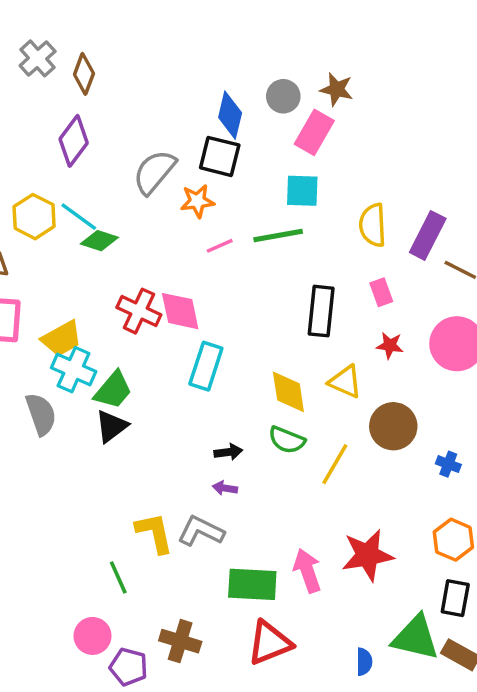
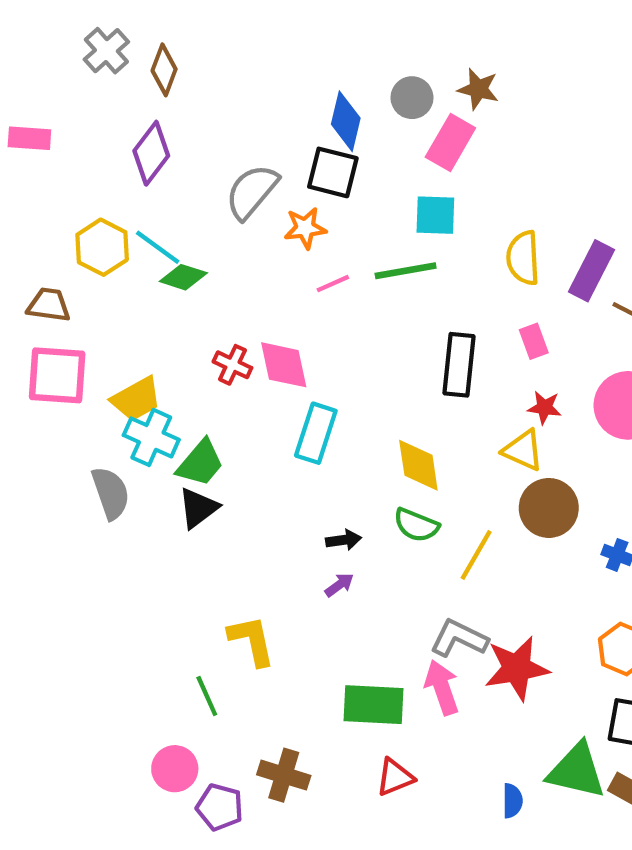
red cross: (139, 311) -> (232, 365), size x0.7
yellow triangle: (345, 382) -> (523, 450), moved
purple arrow: (225, 488) -> (339, 585), turned 135
gray L-shape: (201, 531) -> (459, 638), moved
red triangle: (270, 643) -> (395, 777), size x0.7

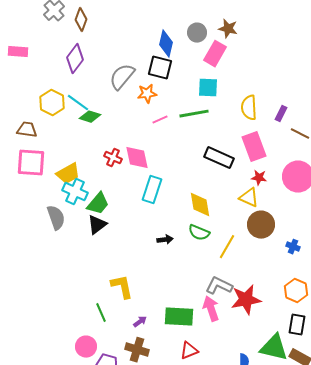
purple rectangle: (591, 271) -> (281, 114), size x0.6
pink rectangle: (534, 341) -> (254, 147), size x1.8
black rectangle: (459, 365) -> (219, 158), turned -72
purple arrow: (339, 585) -> (140, 322), moved

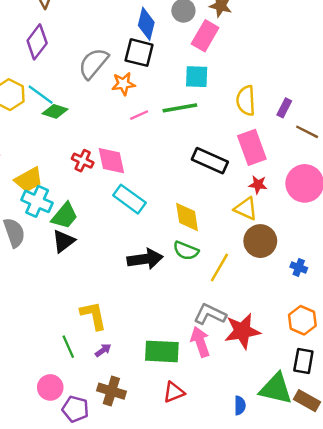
cyan rectangle: (152, 190) -> (129, 199), turned -72
black arrow: (165, 240) -> (145, 259), size x1.8
purple arrow: (140, 322) -> (103, 350), moved

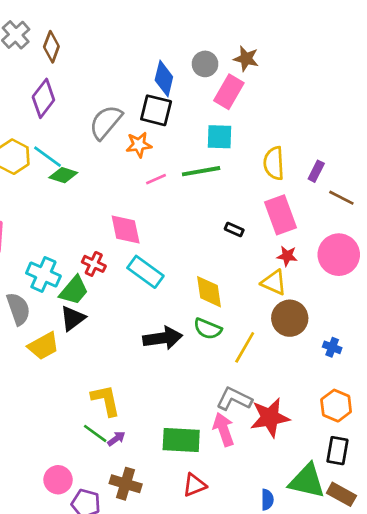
red cross: (83, 161) -> (94, 264), moved
black rectangle: (210, 161) -> (234, 229), size x0.5
yellow trapezoid: (29, 180) -> (43, 346), moved
green line: (68, 347) -> (95, 433), moved, turned -30

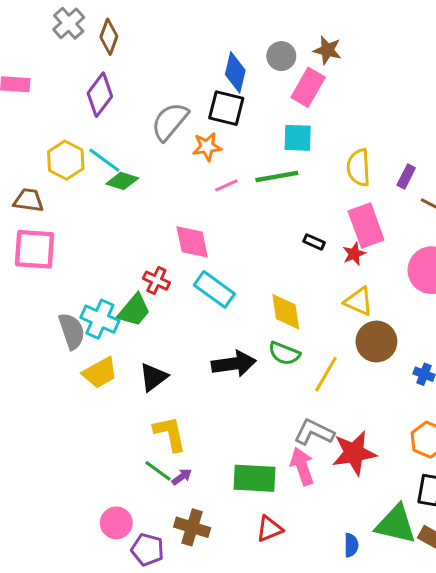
red star: (287, 256) -> (354, 254), moved, turned -30
cyan cross: (43, 274) -> (100, 319), moved
black triangle: (73, 318) -> (153, 377), moved

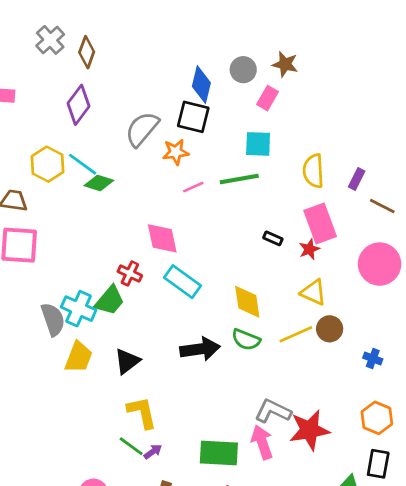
pink rectangle: (308, 87) -> (268, 98), size x0.7
brown circle: (376, 341) -> (330, 329), size x0.7
yellow trapezoid: (100, 373) -> (79, 357), turned -40
yellow line: (326, 374) -> (296, 334), moved, turned 36

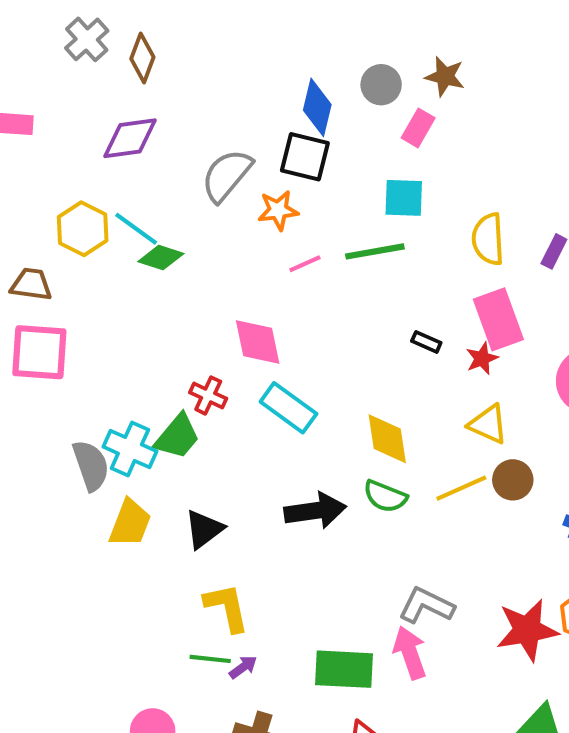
purple diamond: (79, 105) -> (130, 138), turned 45
red star: (309, 430) -> (527, 630), moved
green line: (131, 446) -> (210, 659), turned -30

